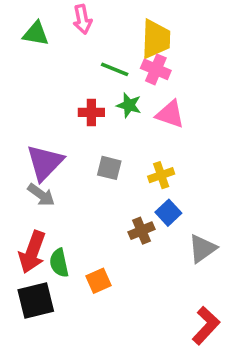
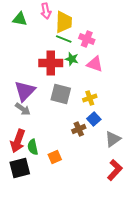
yellow trapezoid: (156, 39) -> (64, 22), moved
red cross: (91, 112) -> (51, 63), size x1.6
gray square: (109, 168) -> (61, 94), size x1.5
red L-shape: (206, 326) -> (115, 170), moved

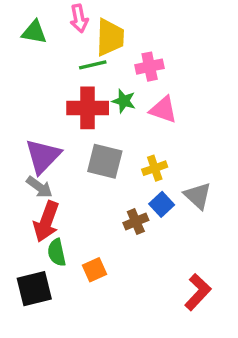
green line: (64, 39) -> (93, 65), moved, turned -35
pink cross: (87, 39) -> (150, 67), turned -35
gray triangle: (113, 139) -> (198, 196), moved, turned -42
red arrow: (18, 141) -> (46, 221), moved

